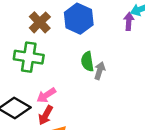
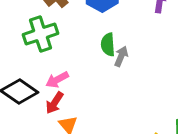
green cross: (29, 57) -> (40, 34), turned -32

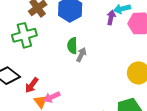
pink arrow: (57, 80) -> (52, 97), moved

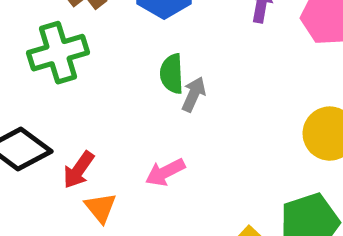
pink arrow: (52, 97) -> (165, 172), moved

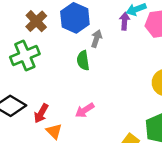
gray arrow: (194, 94) -> (96, 39), moved

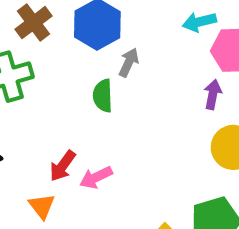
purple arrow: (124, 21) -> (213, 94), moved
red arrow: (41, 113) -> (63, 166), moved

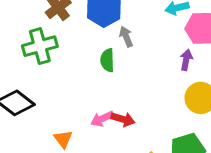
gray arrow: (129, 62) -> (126, 37), turned -48
red arrow: (63, 166) -> (123, 119), moved, turned -110

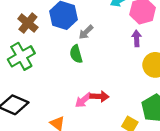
gray arrow: (126, 37) -> (86, 32), turned -98

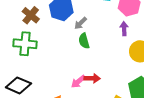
green semicircle: (76, 54) -> (84, 41), moved
green cross: (21, 56) -> (25, 44), turned 35

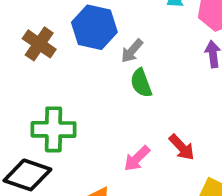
green cross: (25, 44) -> (53, 129), moved
red arrow: (92, 78) -> (182, 147), moved, turned 49

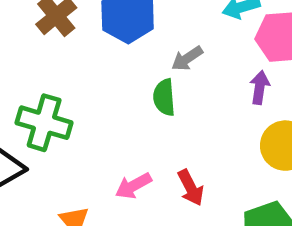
gray arrow: (132, 51) -> (187, 59), moved

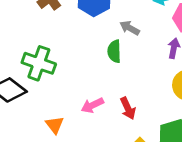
gray arrow: (187, 59) -> (130, 28), turned 60

